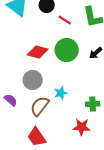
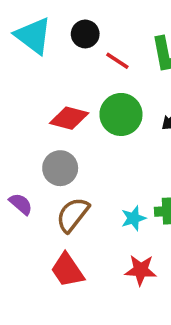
cyan star: (61, 93) -> (133, 218), moved
red star: (82, 127) -> (141, 270), moved

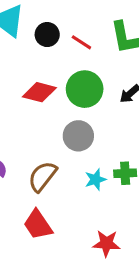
black circle: (85, 34) -> (47, 35), moved
gray circle: (60, 168) -> (78, 136), moved
red star: (141, 270) -> (106, 243), moved

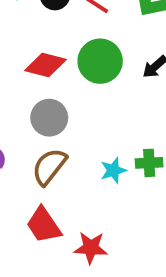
gray circle: (78, 136) -> (49, 118), moved
red star: (106, 243) -> (91, 248), moved

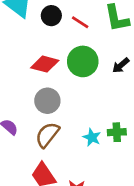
cyan star: (113, 170) -> (92, 137), turned -30

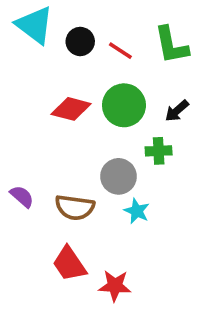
gray circle: (47, 101) -> (119, 176), moved
green cross: (117, 132) -> (159, 151), moved
brown semicircle: (47, 135) -> (75, 207), turned -120

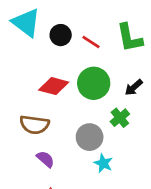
green cross: (159, 151) -> (120, 118), turned -36
purple semicircle: (22, 196) -> (45, 159), moved
brown semicircle: (75, 207) -> (34, 125), moved

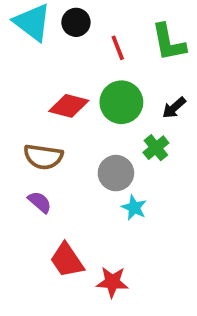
black circle: (61, 35) -> (76, 22), moved
red line: (91, 42) -> (118, 48), turned 36
purple semicircle: (45, 159) -> (40, 202), moved

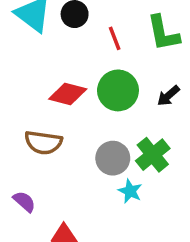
green cross: (156, 148) -> (153, 155), moved, size x1.4
purple semicircle: (40, 202) -> (24, 202), moved

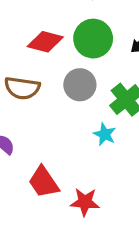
gray circle: (113, 158) -> (80, 85), moved

